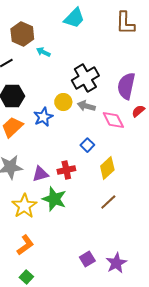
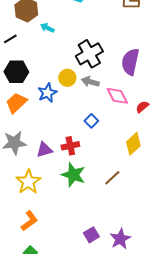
red semicircle: (138, 111) -> (142, 107), moved
yellow diamond: (107, 168) -> (133, 144), moved
green star: (54, 199) -> (73, 175), moved

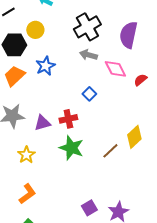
yellow circle: (67, 78) -> (35, 30), moved
yellow diamond: (133, 144) -> (134, 137), moved
yellow star: (28, 182) -> (26, 155), size x0.7

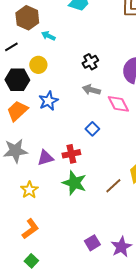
black cross: (87, 27) -> (90, 62), size x0.6

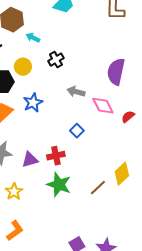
black cross: (90, 62) -> (56, 60), moved

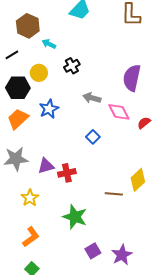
red cross: (56, 156) -> (67, 173), moved
green star: (59, 185) -> (75, 217), moved
brown line: (98, 188) -> (114, 194), turned 48

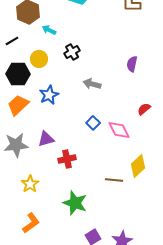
purple semicircle: (132, 78) -> (132, 64), size x0.6
pink diamond: (119, 112) -> (119, 130), moved
purple triangle: (46, 166) -> (46, 139), moved

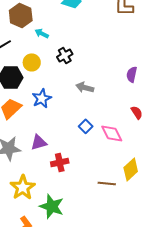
purple semicircle: (132, 64) -> (132, 74), moved
red semicircle: (144, 109) -> (137, 112), turned 96
yellow star: (30, 184) -> (23, 187), size x1.4
green star: (75, 203) -> (52, 206), moved

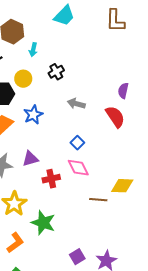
cyan arrow: (42, 33) -> (33, 50), turned -104
red semicircle: (137, 112) -> (115, 117), moved, size x1.6
pink diamond: (112, 133) -> (78, 168), moved
yellow diamond: (131, 169) -> (122, 186), turned 45

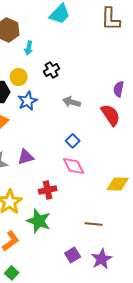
blue star: (33, 115) -> (28, 101), moved
red cross: (51, 179) -> (48, 190), moved
brown line: (98, 200) -> (94, 224), moved

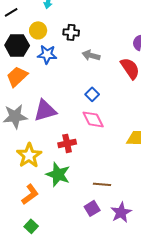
black cross: (52, 70) -> (71, 32), moved, turned 35
blue star: (28, 101) -> (47, 54), turned 30
purple triangle: (26, 157) -> (45, 110), size x1.4
brown line: (94, 224) -> (102, 184), moved

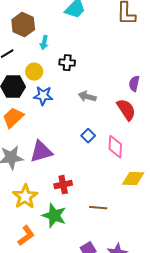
black cross: (71, 32) -> (67, 63), moved
pink diamond: (93, 119) -> (115, 147), moved, turned 30
brown line: (102, 184) -> (98, 208), moved

